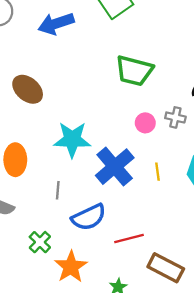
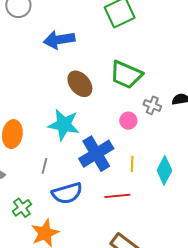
blue arrow: (56, 24) -> (59, 40), moved
brown ellipse: (28, 89) -> (80, 84), moved
gray cross: (175, 117) -> (152, 105), moved
red line: (129, 238) -> (117, 196), moved

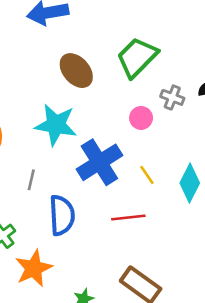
green trapezoid: (126, 75) -> (137, 57), turned 112
yellow line: (132, 164) -> (147, 175), turned -35
blue semicircle: (67, 193) -> (62, 215), turned -76

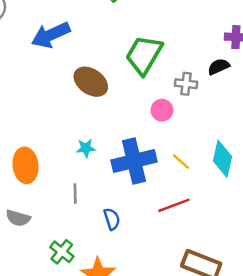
cyan star: (56, 125) -> (86, 148), moved, size x0.5
blue cross: (99, 162) -> (134, 161), turned 33
blue semicircle: (62, 215) -> (112, 219), size x0.6

